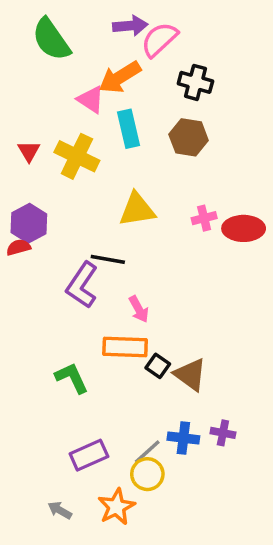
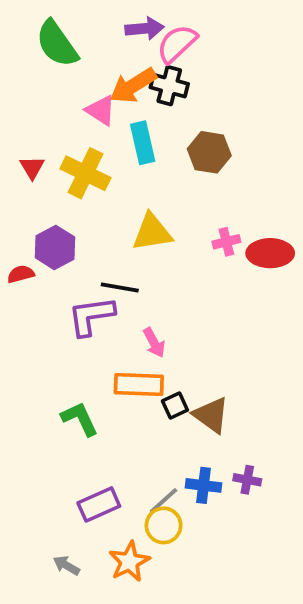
black cross: (195, 82) -> (169, 86), moved
purple hexagon: (29, 223) -> (55, 247), moved
purple L-shape: (82, 285) -> (91, 316), turned 48
black square: (158, 366) -> (175, 405), turned 30

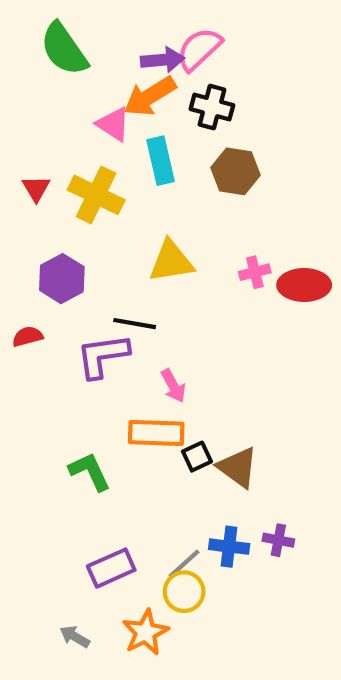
purple arrow: (144, 29) -> (163, 60), moved
black cross: (169, 86) -> (212, 107), moved
red semicircle: (21, 274) -> (28, 336), moved

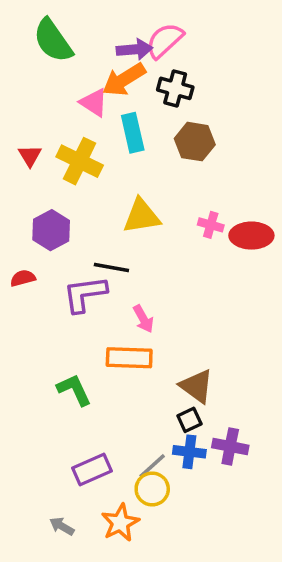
pink cross: (255, 272) -> (211, 225), turned 30
black square: (197, 457) -> (189, 420), moved
purple cross: (278, 540) -> (230, 446), size x1.4

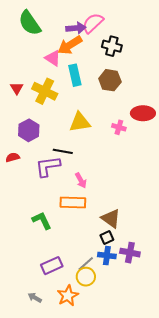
black cross: (175, 88) -> (112, 46), moved
red ellipse: (251, 236) -> (143, 113), moved

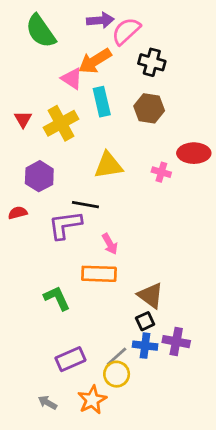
purple arrow: (76, 28) -> (100, 20), moved
yellow cross: (45, 91) -> (61, 123), turned 35

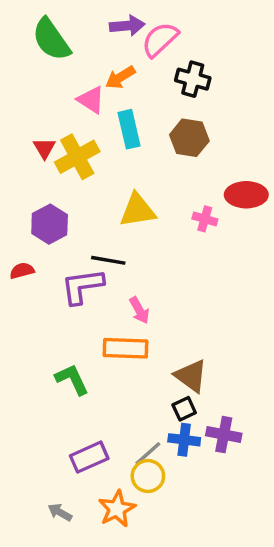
orange arrow: (95, 61) -> (120, 77), size x0.7
red triangle: (23, 119) -> (44, 148), moved

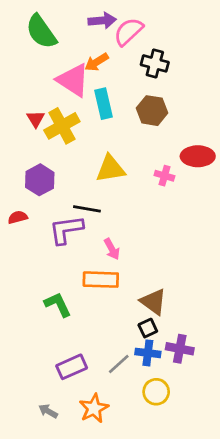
pink triangle: (91, 100) -> (73, 80), size x1.5
yellow circle: (148, 476) -> (156, 392), moved

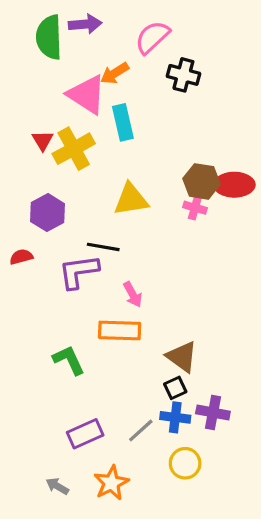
purple arrow: (102, 21) -> (85, 24), moved
green semicircle: (41, 32) -> (49, 37), turned 33
brown hexagon: (152, 111) -> (201, 181), moved

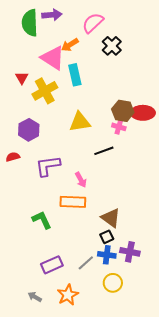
black cross: (183, 75) -> (112, 46), turned 30
red triangle: (43, 140) -> (22, 78), moved
black line: (103, 247) -> (104, 151), moved, turned -30

